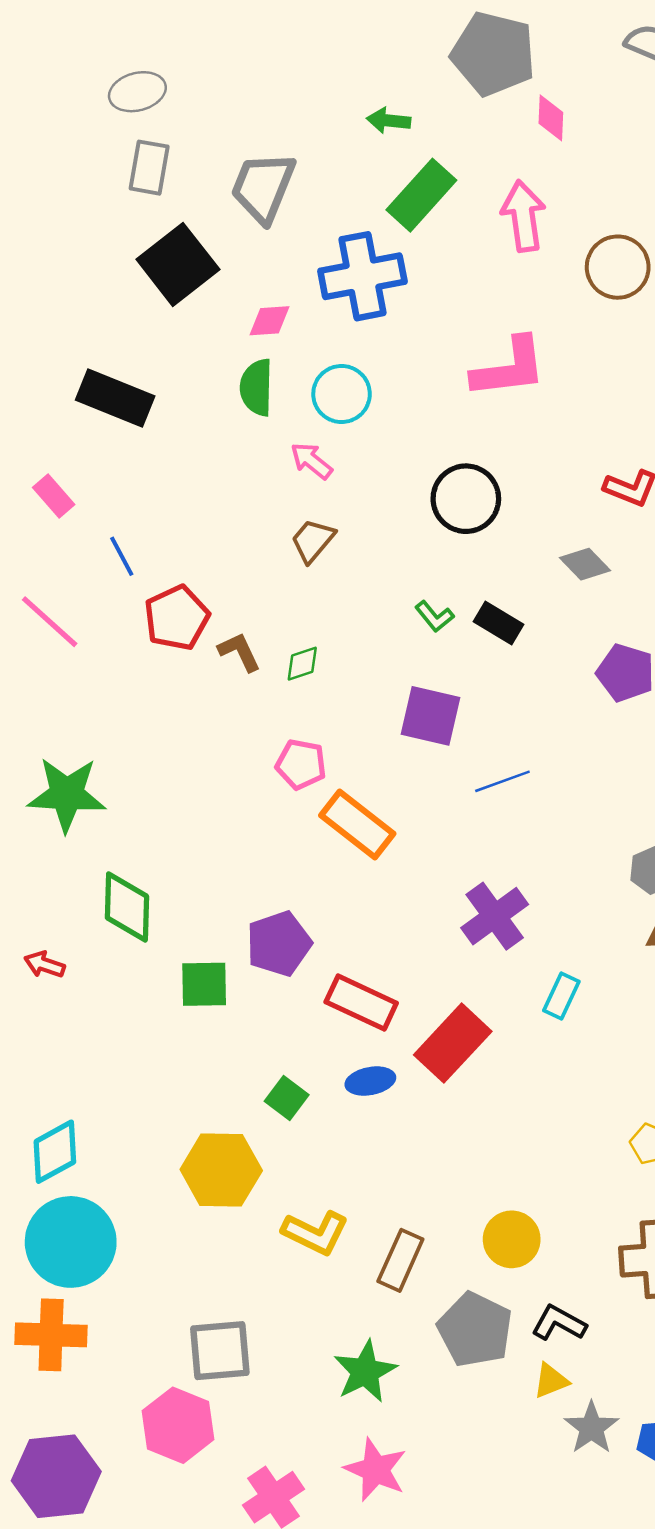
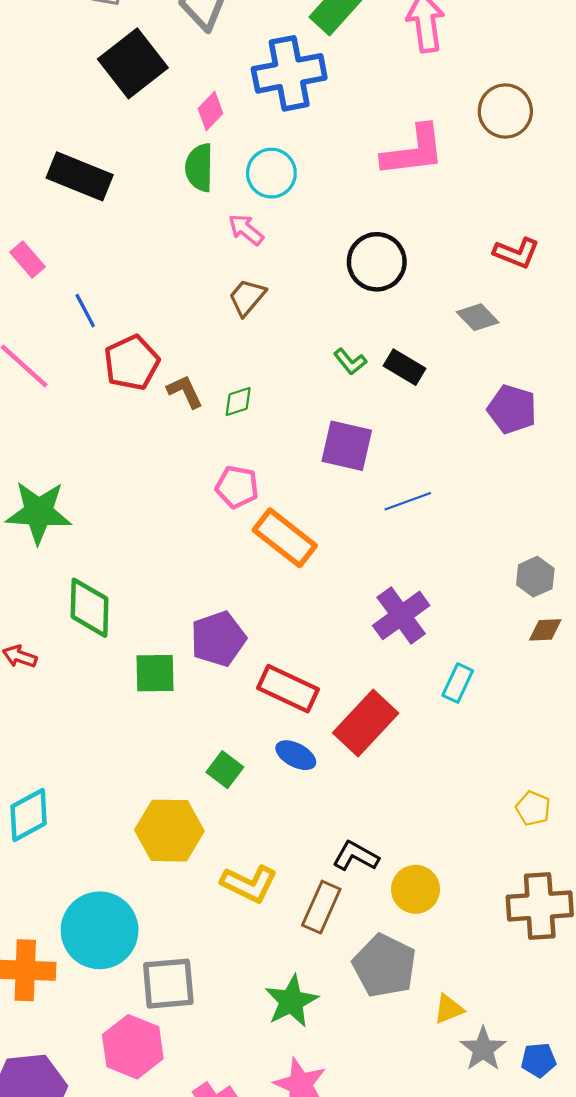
brown circle: (618, 267) -> (505, 111), moved
pink diamond: (270, 321) -> (210, 111), turned -42
blue ellipse: (370, 1081) -> (296, 755), turned 39
cyan circle: (71, 1242) -> (100, 930), moved
black L-shape: (559, 1323) -> (356, 856), moved

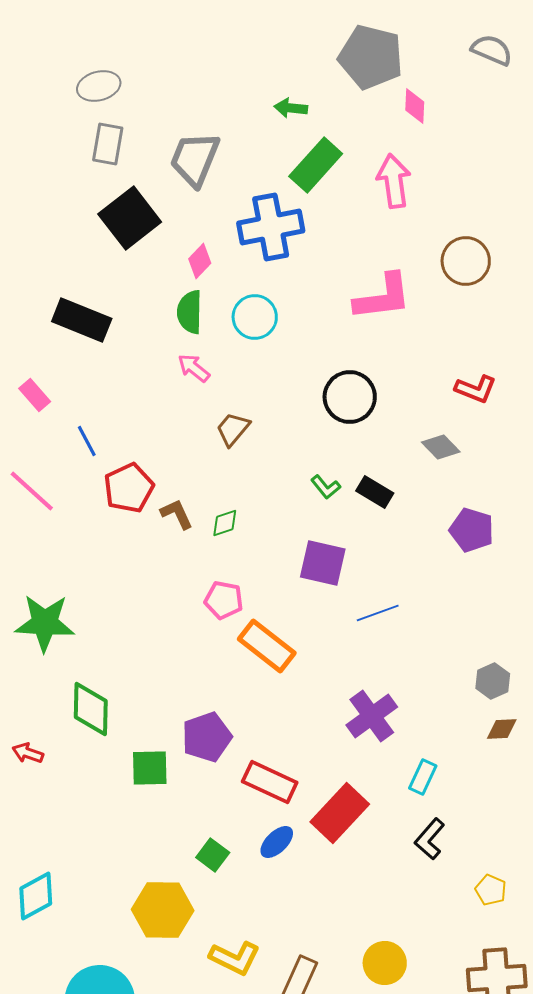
pink arrow: (246, 230) -> (194, 368), moved
blue ellipse: (296, 755) -> (277, 842), turned -72
black L-shape: (356, 856) -> (430, 839), moved, turned -78

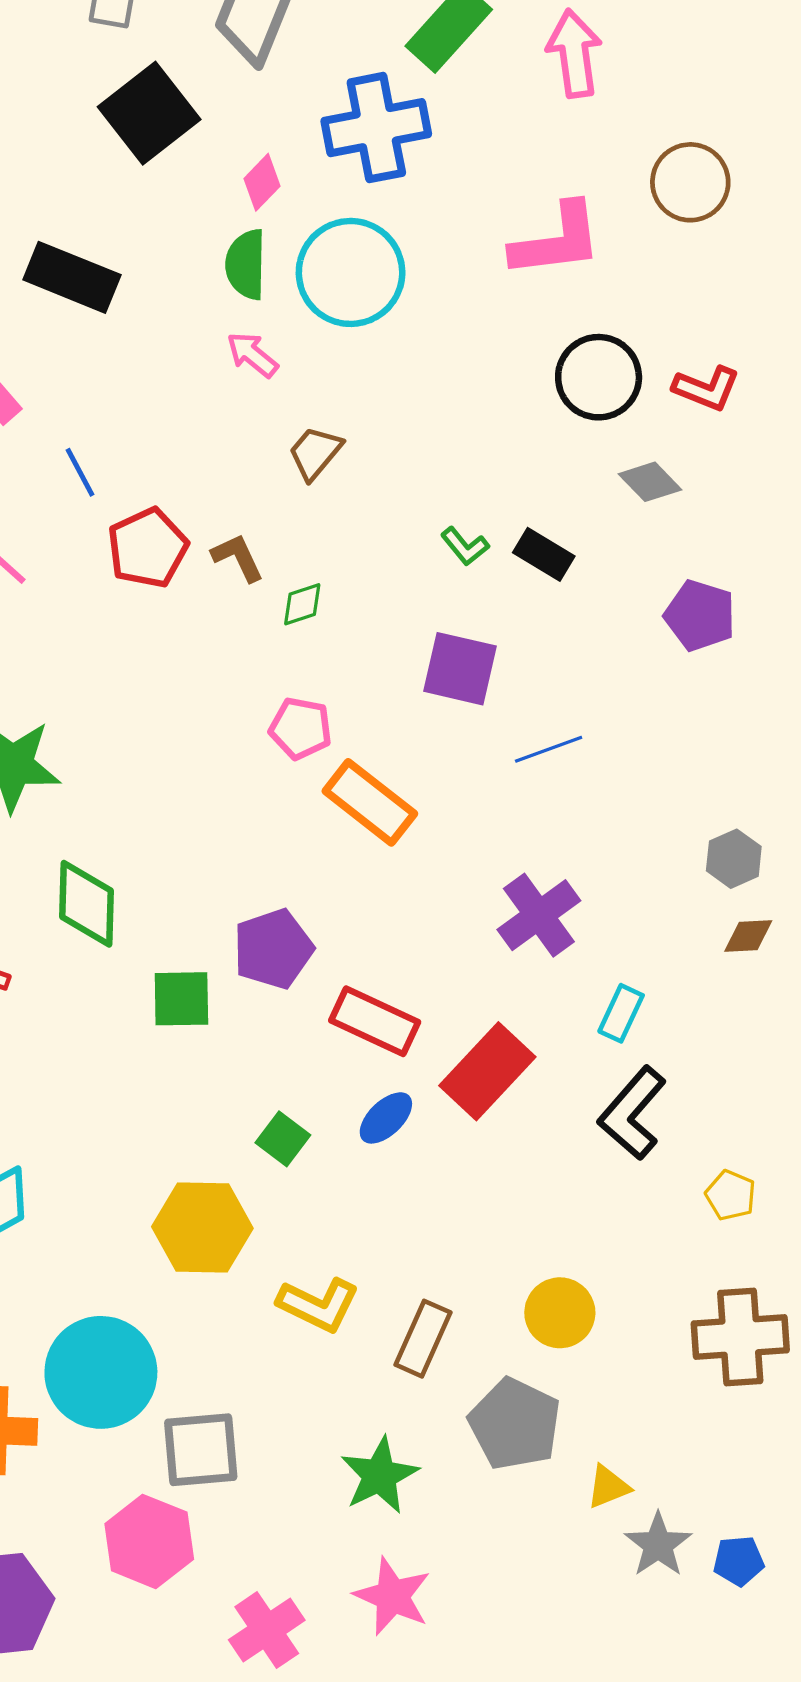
cyan circle: (255, 317) -> (351, 272), size x1.5
black circle: (350, 397) -> (599, 377), moved
brown L-shape: (177, 514) -> (238, 558), moved
black L-shape: (430, 839) -> (632, 1113), size x1.4

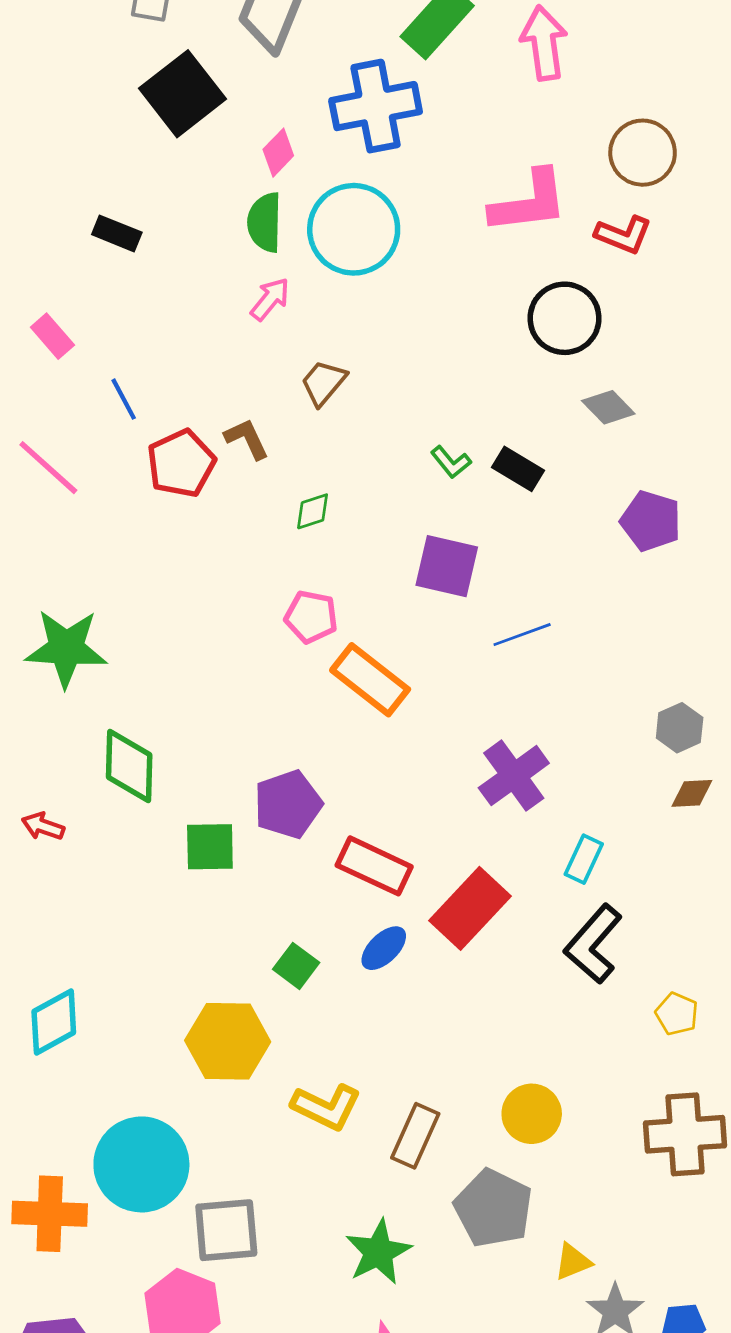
black rectangle: (72, 277) -> (117, 233), size x0.6
pink arrow: (252, 355) -> (270, 299), turned 90
red L-shape: (706, 388) -> (623, 235), moved
brown L-shape: (238, 558) -> (247, 439), moved

